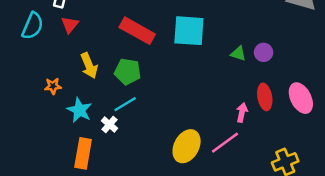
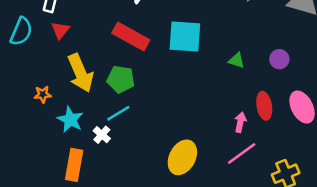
purple circle: (264, 52) -> (279, 59), moved
yellow arrow: (89, 66) -> (80, 73), size x1.4
pink line: (225, 143) -> (242, 154), moved

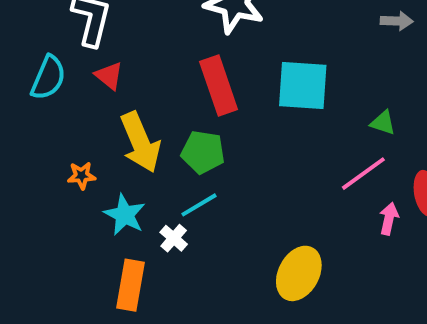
red triangle: (60, 30) -> (109, 76), turned -30
red rectangle: (131, 37) -> (219, 86), turned 42
pink line: (242, 154) -> (363, 174), moved

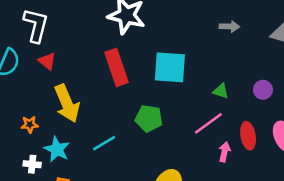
green pentagon: (203, 152) -> (149, 118), moved
white cross: (174, 238) -> (32, 164), moved, turned -35

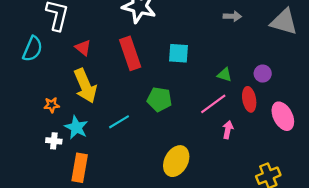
red triangle: (47, 61) -> (83, 48), moved
cyan square: (170, 67) -> (178, 53), size x0.7
red ellipse: (248, 136) -> (249, 99), moved

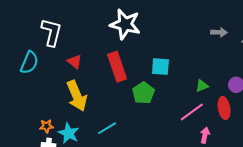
gray arrow: (232, 16) -> (219, 32), moved
green triangle: (224, 75) -> (202, 86), turned -40
green pentagon: (159, 99) -> (143, 93), moved, turned 30
orange star: (52, 105) -> (46, 126), moved

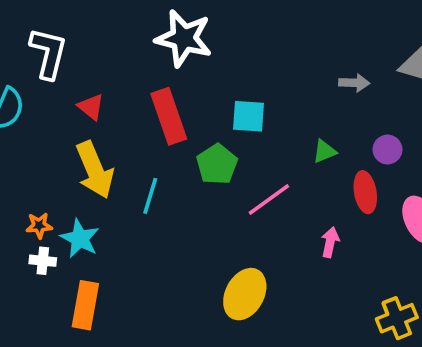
gray arrow: (219, 32) -> (354, 83), moved
pink line: (192, 112) -> (269, 200), moved
cyan line: (107, 128) -> (150, 196), moved, turned -42

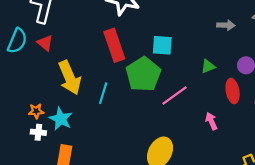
red triangle: (91, 107) -> (45, 43), moved
green pentagon: (217, 164) -> (143, 74), size x1.4
pink arrow: (330, 242) -> (211, 121), turned -36

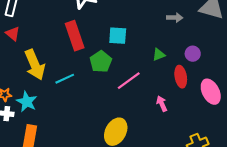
green pentagon: (143, 74) -> (101, 62), size x0.7
cyan line: (103, 93) -> (65, 79), turned 48

